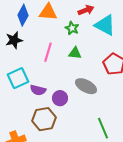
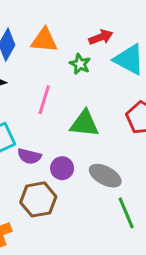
green triangle: (75, 53) -> (84, 124), moved, size x1.5
gray ellipse: (86, 86) -> (105, 176), moved

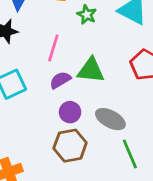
purple semicircle: (29, 156) -> (60, 80), moved, turned 135
brown hexagon: (38, 199) -> (70, 146), moved

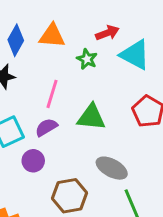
purple semicircle: (60, 80) -> (46, 127), moved
purple circle: (70, 112) -> (33, 161), moved

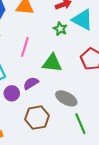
green star: (87, 59) -> (60, 29), moved
purple semicircle: (46, 127) -> (31, 83), moved

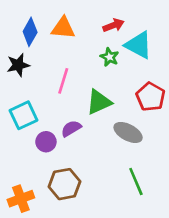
green triangle: (52, 63) -> (99, 102), turned -30
gray ellipse: (66, 98) -> (128, 132), moved
brown hexagon: (37, 118) -> (65, 184), moved

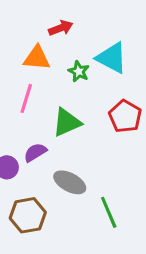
red arrow: (113, 25) -> (61, 28), moved
orange triangle: (63, 28) -> (37, 58), moved
gray ellipse: (128, 132) -> (70, 182), moved

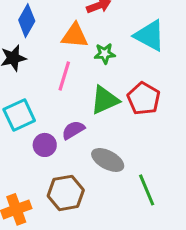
green star: (79, 71) -> (105, 54), moved, turned -30
red pentagon: (125, 116) -> (144, 99), moved

